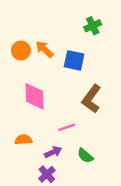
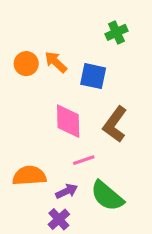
pink diamond: (35, 96) -> (68, 121), moved
orange semicircle: (23, 140) -> (29, 176), size x1.5
green semicircle: (85, 156) -> (107, 196), size x1.6

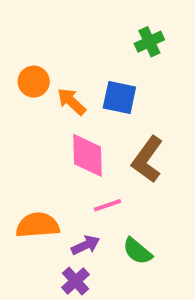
orange arrow: (56, 62) -> (72, 102), moved
green semicircle: (107, 196) -> (137, 251), size x0.7

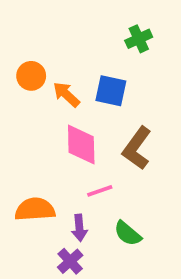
purple arrow: (86, 245) -> (79, 228), turned 110

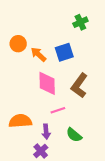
blue square: (111, 91) -> (64, 52), turned -30

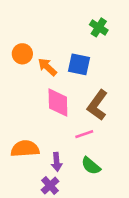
green cross: (80, 22) -> (99, 27), turned -32
blue square: (64, 52) -> (79, 64), turned 30
pink line: (58, 110) -> (84, 134), moved

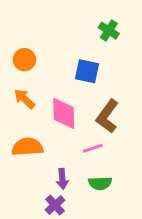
orange arrow: (47, 67) -> (24, 99), moved
orange semicircle: (25, 149) -> (27, 147), moved
green semicircle: (91, 166) -> (100, 183), turned -42

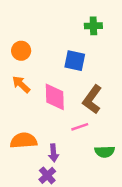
green cross: (109, 31) -> (93, 26), turned -35
orange semicircle: (27, 147) -> (24, 140), moved
green semicircle: (100, 183) -> (105, 152), moved

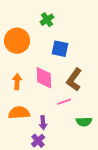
green cross: (93, 26) -> (47, 20), moved, turned -32
orange circle: (21, 51) -> (17, 41), size x1.6
orange arrow: (21, 84) -> (17, 82), moved, turned 49

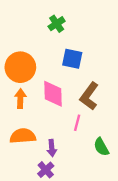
orange circle: (17, 41) -> (20, 67), moved
pink line: (64, 102) -> (77, 123), turned -56
green semicircle: (84, 122) -> (101, 147), turned 63

